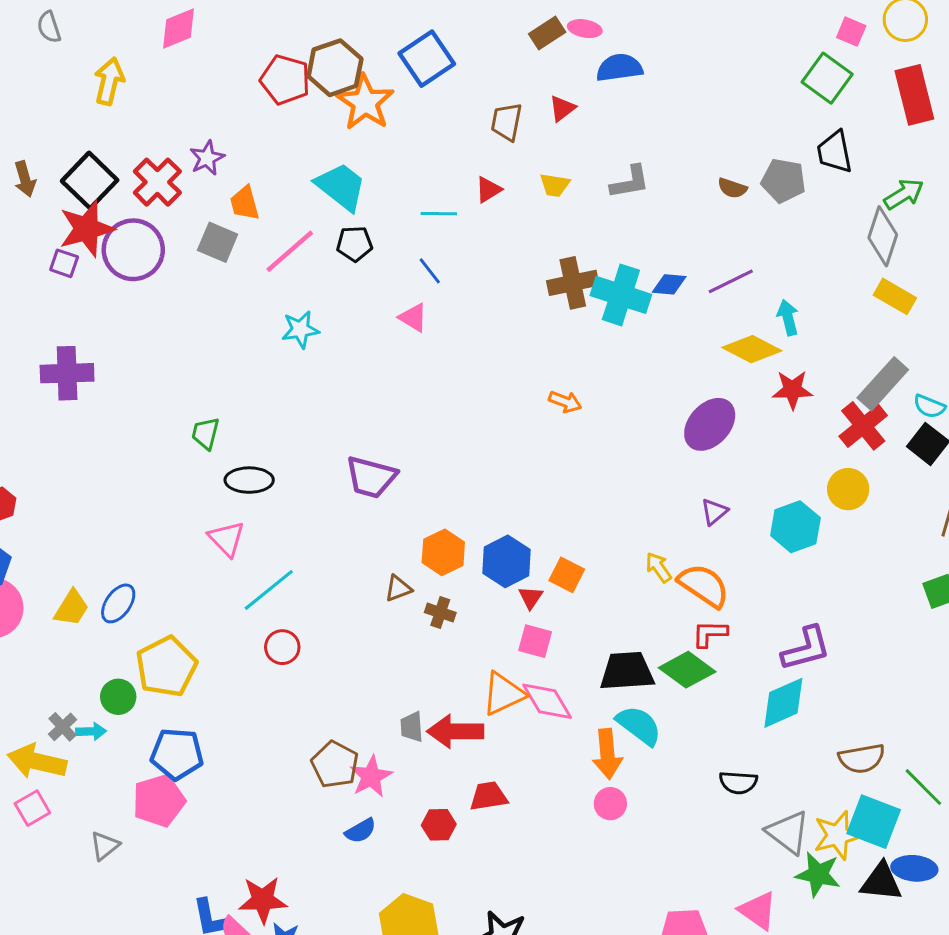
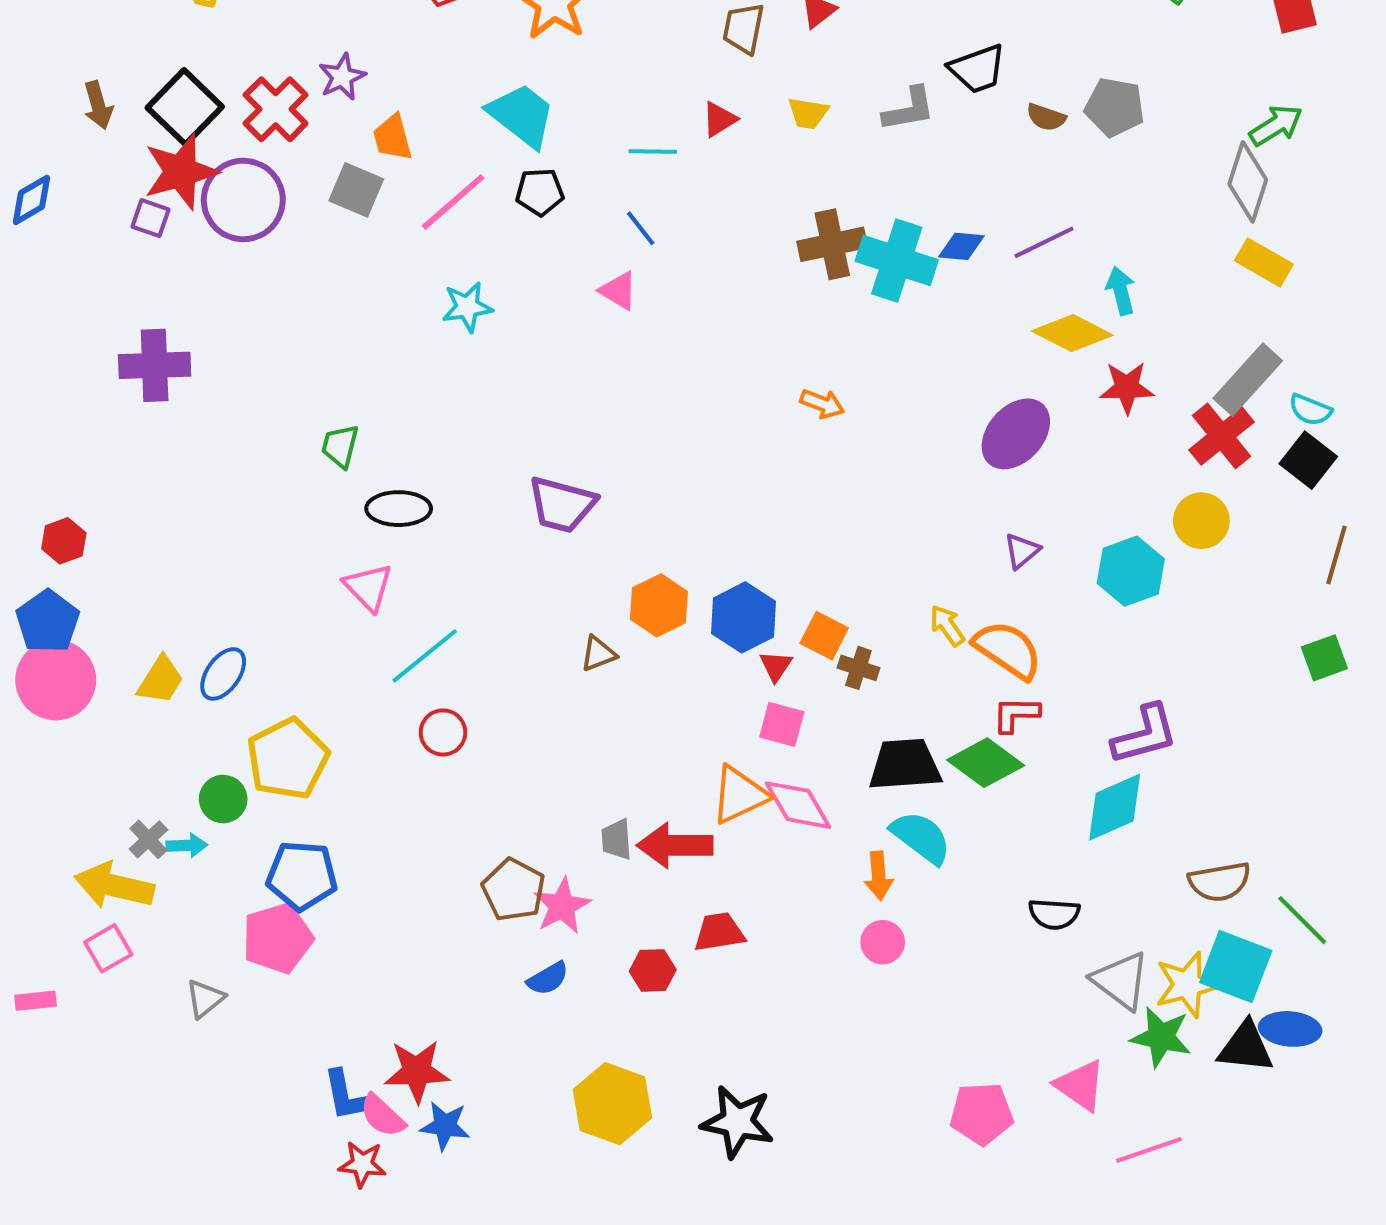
black trapezoid: (835, 152) -> (977, 69), moved, turned -99
brown cross: (440, 612) -> (858, 668), moved
orange arrow: (607, 754) -> (879, 876), size x0.7

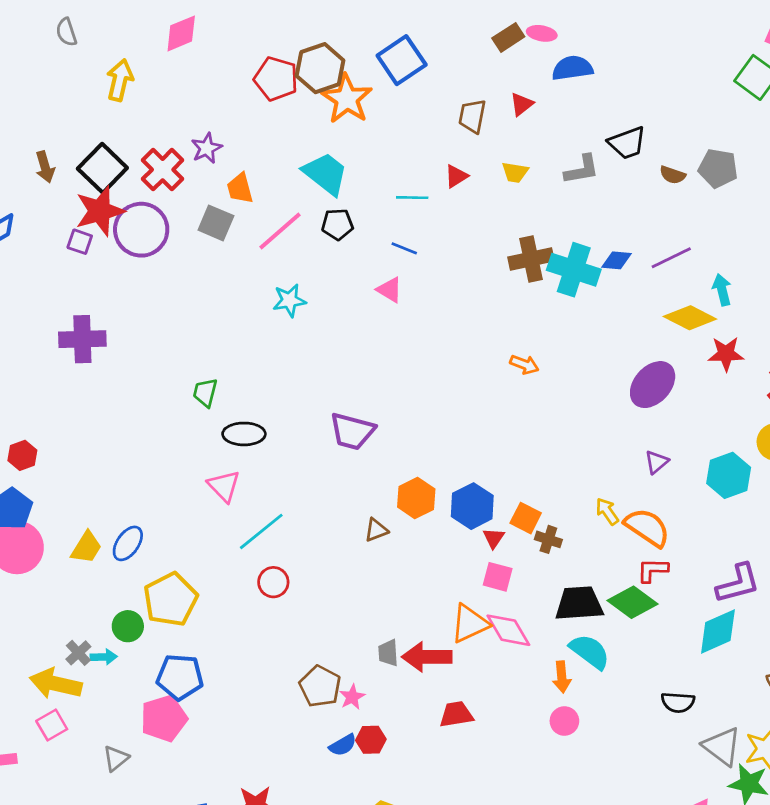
blue line: (641, 228) -> (404, 248), turned -30
pink star: (562, 906) -> (352, 697), size x0.7
red hexagon: (653, 970) -> (371, 740), moved

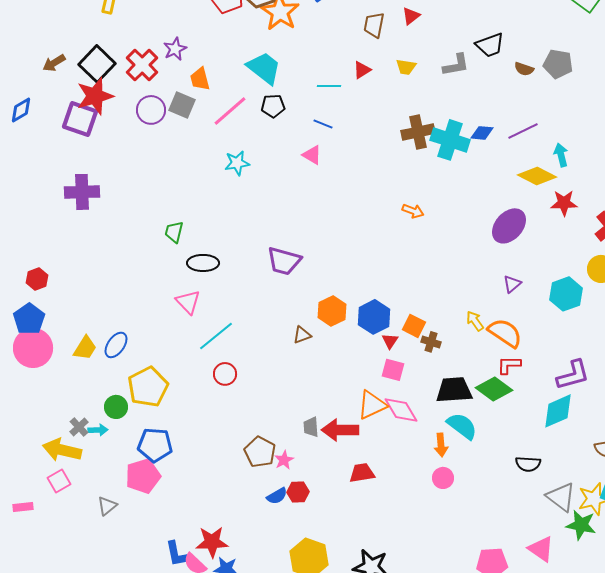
brown arrow: (45, 167) -> (54, 63), turned 75
purple circle: (141, 230) -> (151, 110), moved, size x0.7
purple square: (80, 242) -> (80, 119), size x1.8

